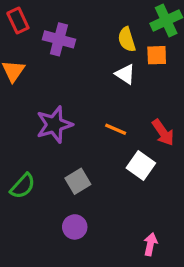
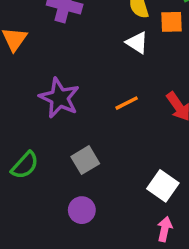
purple star: (54, 125) -> (59, 98), turned -30
orange line: (116, 129) -> (127, 103), turned -50
white square: (141, 165) -> (163, 186), moved

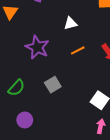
white triangle: (137, 43) -> (70, 23), moved, turned -48
purple circle: (82, 210) -> (25, 120), moved

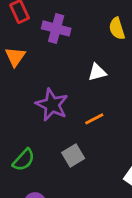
orange line: (78, 50) -> (94, 119), moved

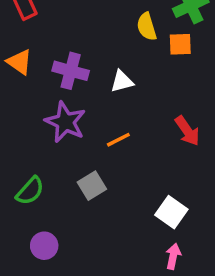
purple cross: (56, 28) -> (71, 71), moved
orange triangle: (15, 57) -> (19, 62), turned -30

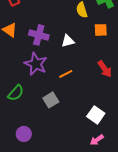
orange square: (180, 44) -> (101, 30), moved
green semicircle: (30, 191) -> (16, 93), moved
pink arrow: (173, 256) -> (97, 140), turned -136

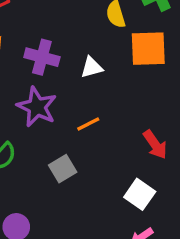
orange square: (101, 30) -> (148, 49), size x1.6
red arrow: (105, 69) -> (155, 145), moved

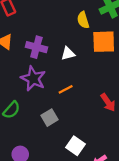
white square: (140, 194) -> (75, 146), moved

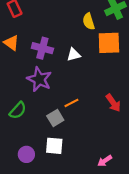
orange line: (66, 89) -> (71, 103), moved
white square: (75, 146) -> (54, 146), moved, turned -30

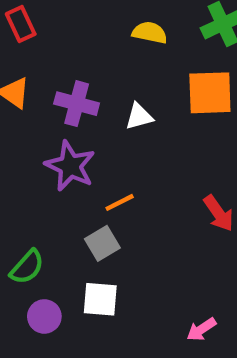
yellow semicircle: (89, 21) -> (150, 33), moved, turned 119
orange line: (71, 103) -> (120, 202), moved
green semicircle: (18, 110) -> (27, 267), moved

